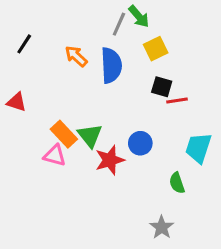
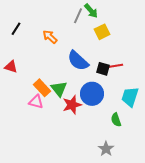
blue semicircle: (111, 65) -> (78, 61), moved, turned 135
black square: (162, 87) -> (103, 69), moved
blue circle: (140, 143) -> (92, 94), size x1.5

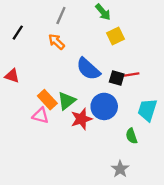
gray line: (78, 16) -> (61, 15), moved
green triangle: (59, 89) -> (67, 101), turned 30

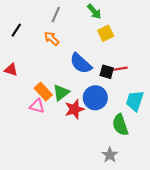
green semicircle: (131, 136) -> (120, 125), size x1.5

